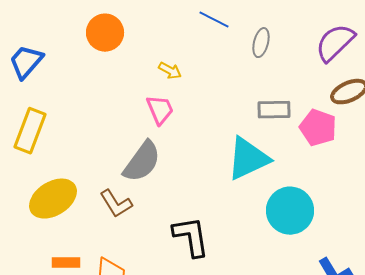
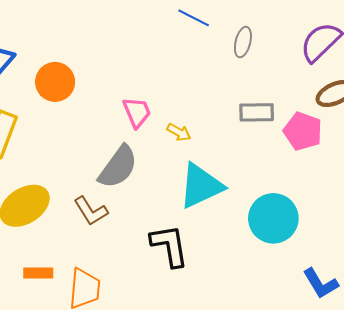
orange circle: (105, 33) -> (55, 82), moved
yellow arrow: (170, 71) -> (179, 132), moved
cyan triangle: (248, 159) -> (201, 186), moved

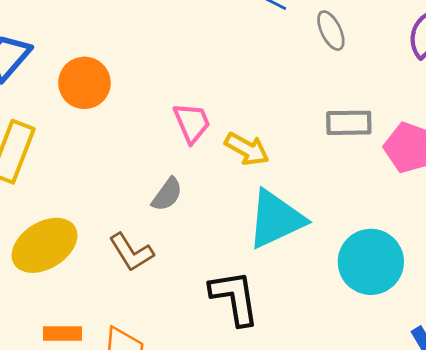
gray ellipse: (243, 42) -> (331, 31), turned -40
yellow arrow: (179, 132) -> (247, 149), size x1.4
gray semicircle: (118, 167) -> (167, 194), size x0.6

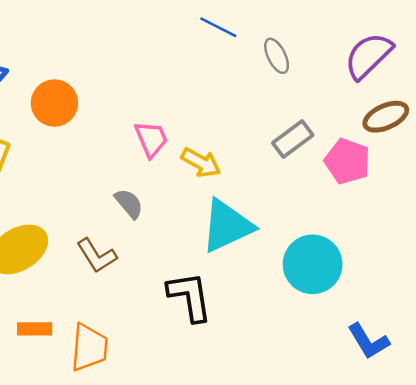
gray rectangle: (349, 123) -> (293, 139), turned -36
gray semicircle: (167, 194) -> (129, 204), turned -76

